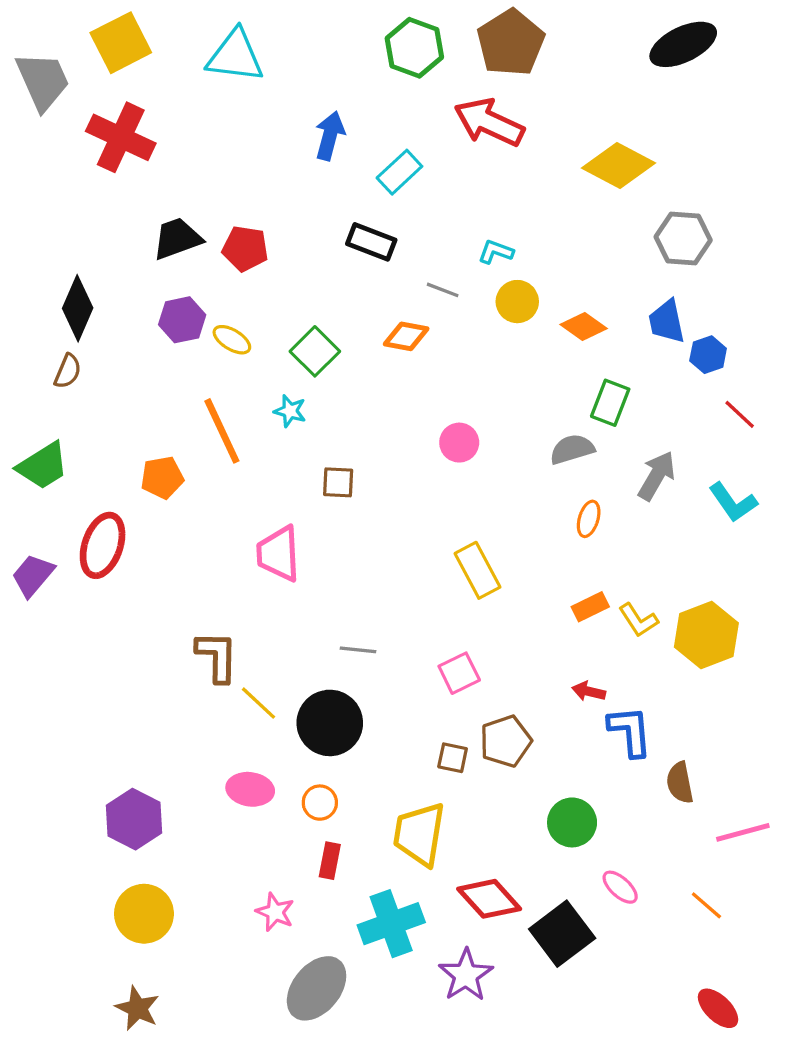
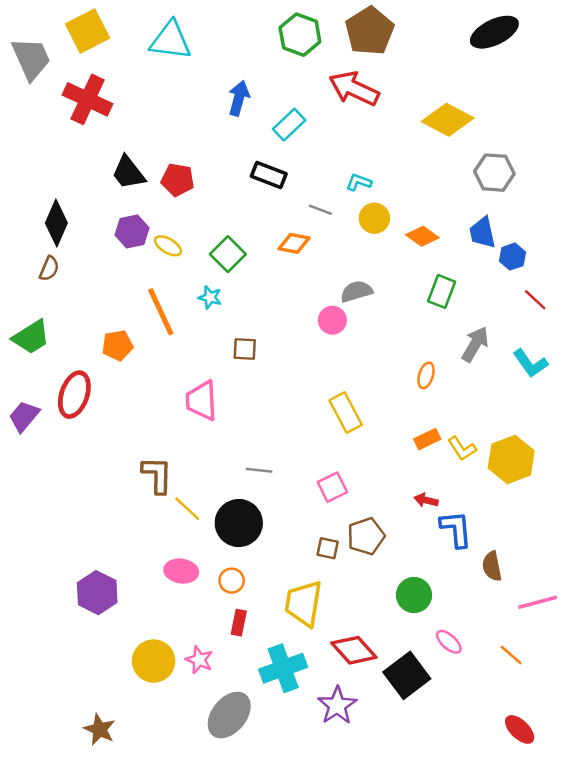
black trapezoid: (177, 239) -> (128, 173), turned -108
gray semicircle: (572, 449) -> (356, 291), moved
yellow circle: (144, 914) -> (154, 661), moved

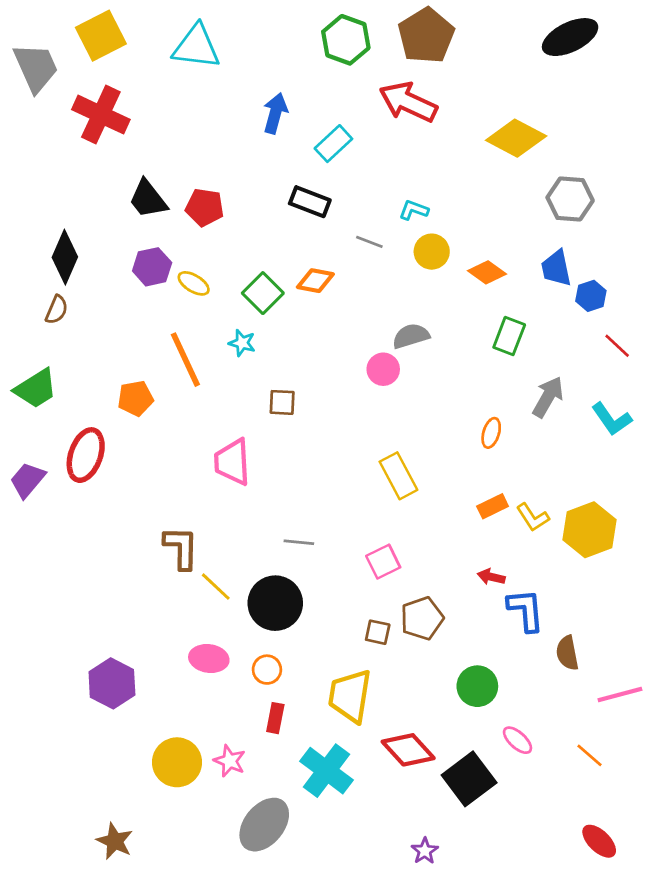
orange diamond: (294, 243) -> (315, 281), moved
cyan cross: (283, 668) -> (326, 771), turned -33
purple star: (337, 705) -> (425, 851), moved, size x0.6

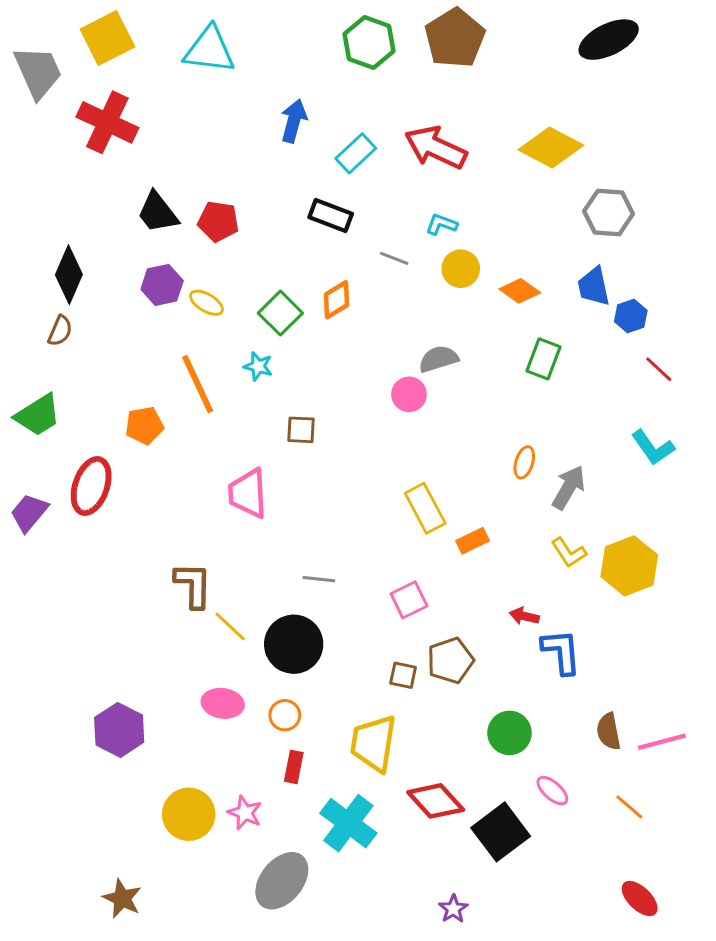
red arrow: (408, 102) -> (436, 147), moved
orange diamond: (315, 281) -> (337, 300), turned -42
gray arrow: (548, 397) -> (569, 488), moved
orange rectangle: (493, 506) -> (473, 541), moved
brown semicircle: (567, 653) -> (609, 731), moved

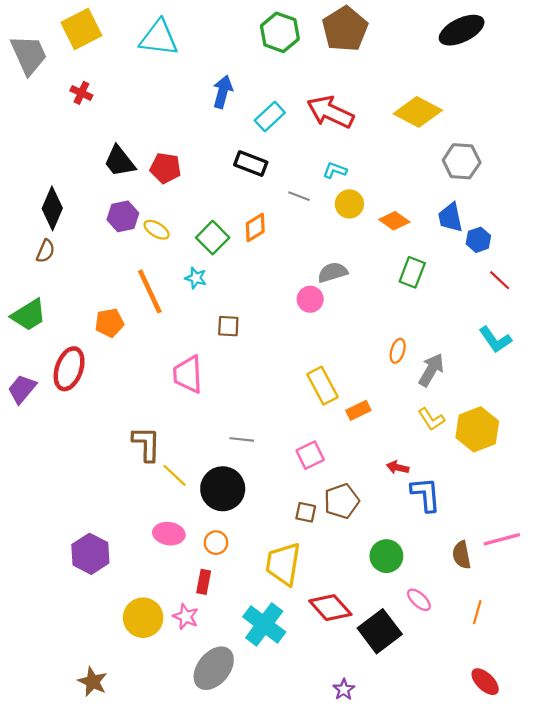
red cross: (107, 122) -> (81, 93), size x0.5
pink line: (662, 742) -> (502, 539), moved
red rectangle: (294, 767) -> (204, 582), moved
orange line: (629, 807) -> (477, 612), turned 65

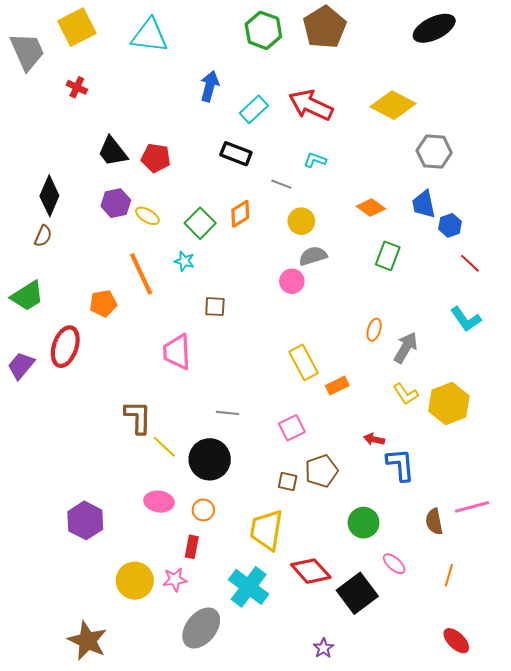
yellow circle: (349, 204) -> (301, 221), moved
pink star: (186, 617) -> (175, 580), turned -30
brown star: (93, 682) -> (87, 641), size x1.4

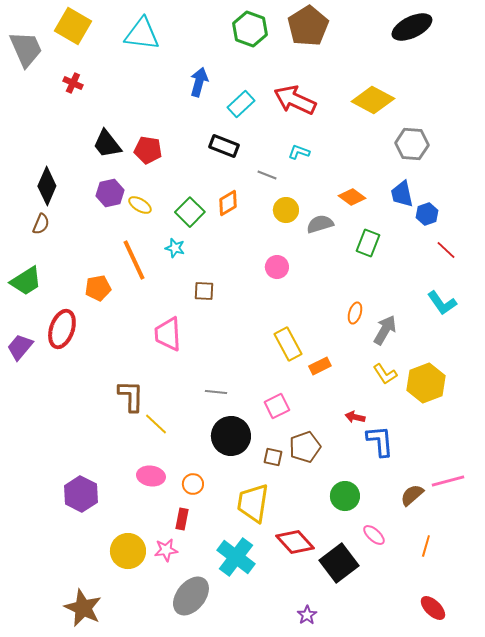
yellow square: (77, 27) -> (73, 26), turned -33
gray semicircle: (313, 256) -> (320, 224), moved
black circle: (210, 459) -> (231, 436), moved
brown semicircle: (434, 522) -> (412, 495), turned 60

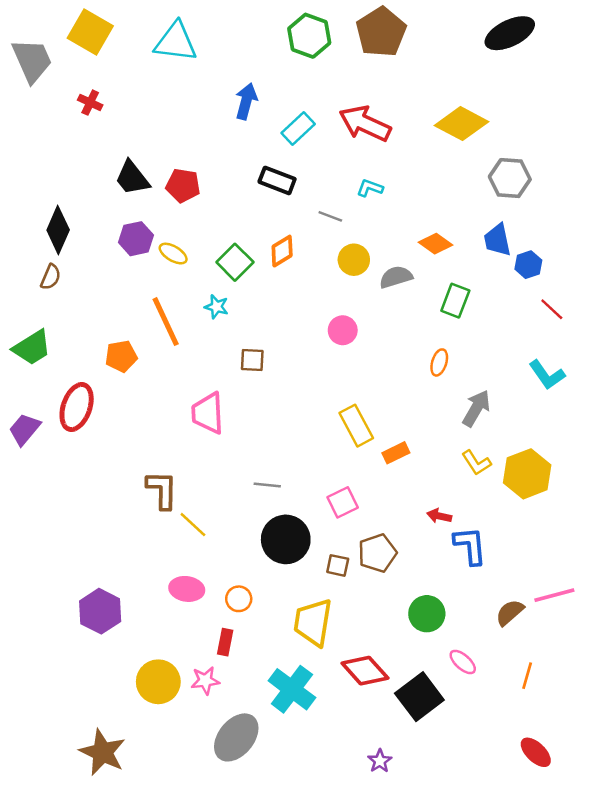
orange ellipse: (355, 313) -> (439, 362), moved

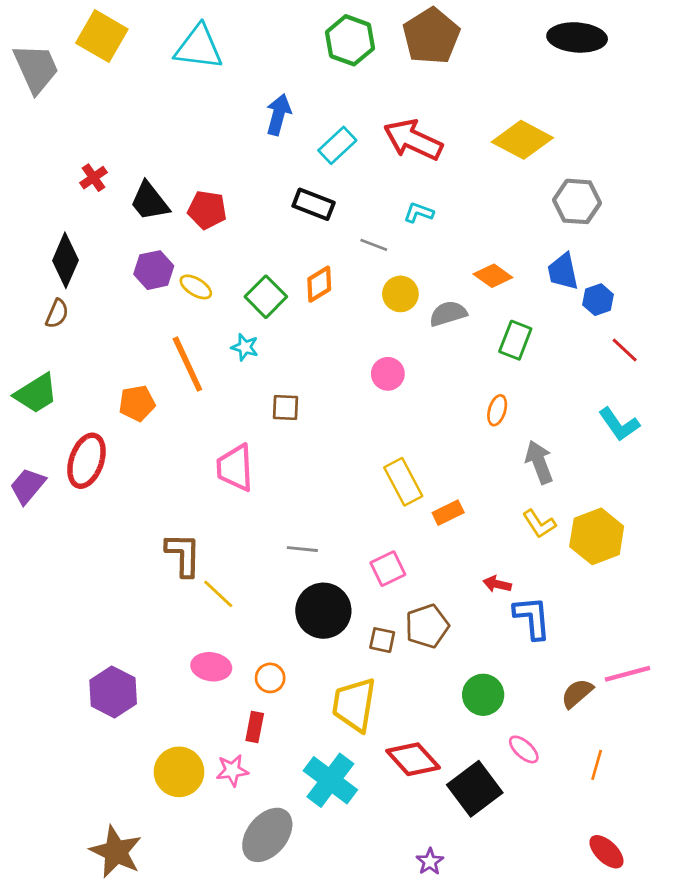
black ellipse: (510, 33) -> (577, 37), turned 30
red cross: (90, 103) -> (94, 178), moved, turned 30
gray arrow: (476, 408) -> (539, 462), turned -51

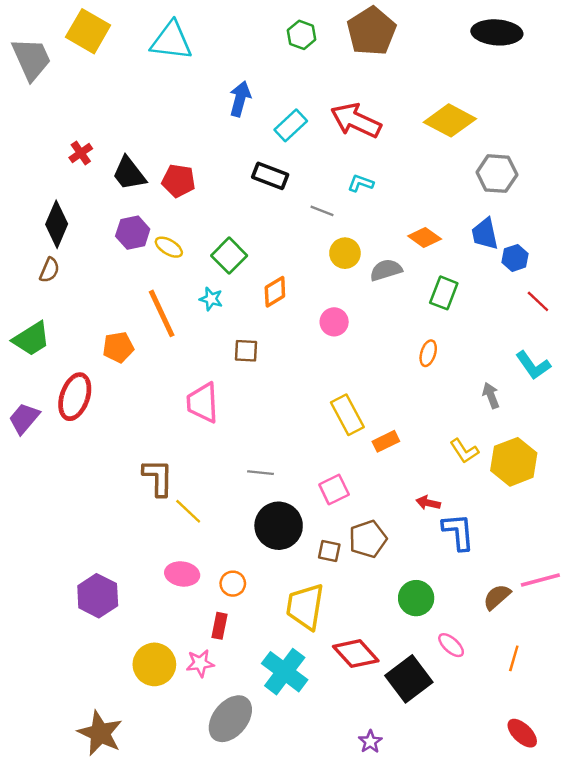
green hexagon: (350, 40) -> (302, 35), size x0.7
orange diamond: (319, 284) -> (275, 292), moved
gray arrow: (539, 462) -> (491, 395), moved, size x0.7

